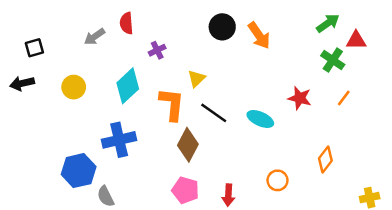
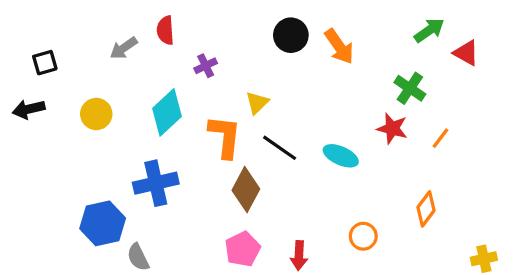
red triangle: (356, 40) -> (466, 53), turned 30
green cross: (333, 60) -> (410, 88), moved
orange line: (344, 98) -> (440, 138), moved
pink pentagon: (185, 190) -> (243, 249), turned 30

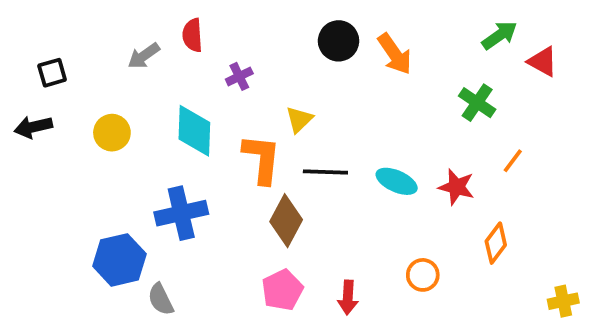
cyan diamond: (167, 112) -> (194, 131), turned -45
red star: (392, 128) -> (456, 187), moved
black line: (280, 148) -> (325, 172), turned -33

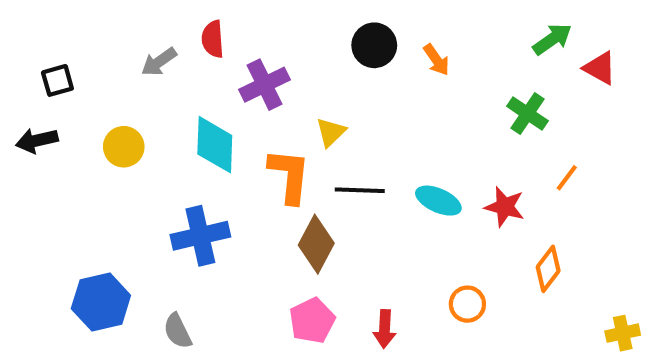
orange arrow: (395, 54) -> (436, 60), size x0.7
purple cross: (239, 76) -> (265, 85), size x1.6
blue hexagon: (119, 260) -> (101, 302), moved

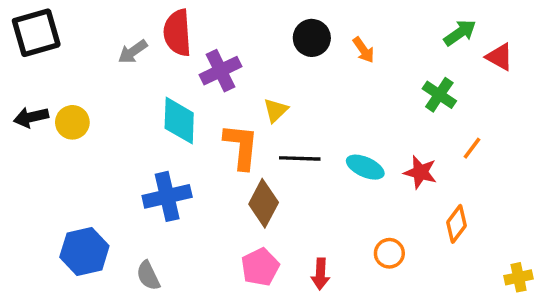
red semicircle: (213, 39) -> (177, 33), size x1.5
black square: (57, 80) -> (36, 33), moved, size x1.8
yellow circle: (124, 147) -> (72, 122), moved

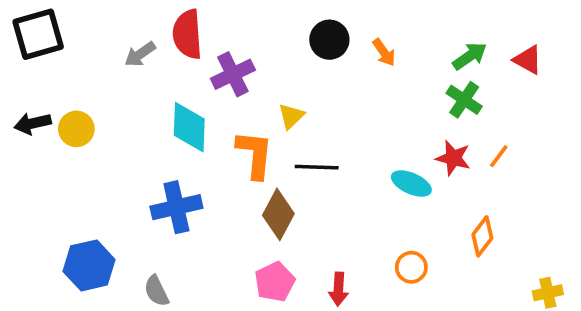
green arrow: (460, 33) -> (470, 56), moved
cyan ellipse: (365, 167) -> (411, 184), moved
red star: (420, 172) -> (453, 158), moved

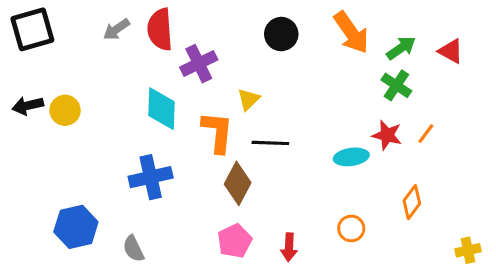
orange arrow: (384, 52) -> (351, 32), moved, size x1.8
gray arrow: (140, 54) -> (116, 29), moved
cyan ellipse: (411, 184) -> (351, 157), turned -32

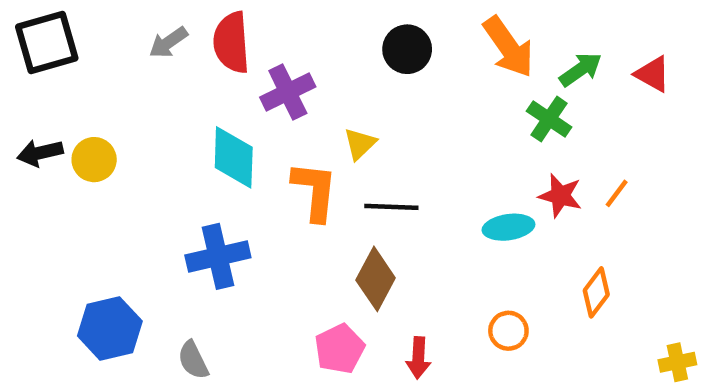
green cross: (396, 85) -> (549, 119), moved
brown diamond: (238, 183) -> (376, 279), moved

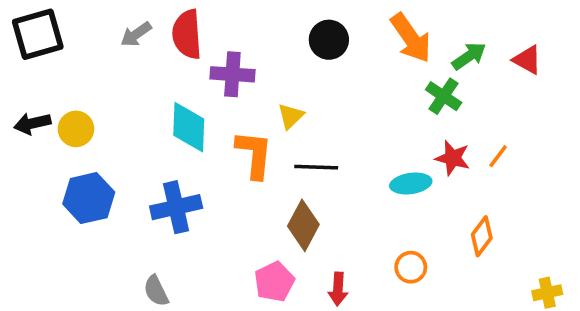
purple cross: (288, 92) -> (232, 74), turned 30
blue hexagon: (110, 328) -> (89, 198), moved

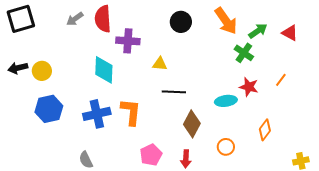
yellow triangle: (291, 116) -> (160, 64), turned 49
orange L-shape: (254, 154) -> (131, 112), moved
orange line: (498, 156) -> (281, 80), moved
brown diamond: (303, 225) -> (192, 124), moved

